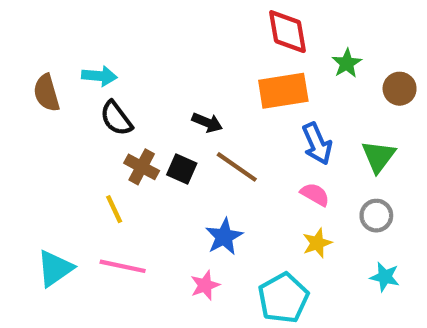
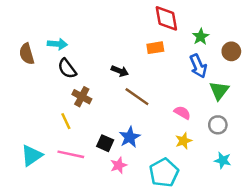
orange rectangle: (283, 91) -> (155, 48), moved, size x0.6
blue arrow: (317, 144) -> (198, 66), moved
black square: (182, 169) -> (105, 143), moved

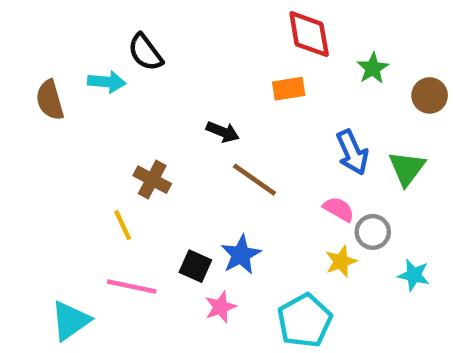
blue arrow: (198, 66) -> (352, 152), moved
black semicircle: (67, 69) -> (145, 52), moved
gray circle: (218, 125) -> (373, 232), moved
cyan triangle: (32, 155) -> (70, 321), moved
cyan star: (223, 160) -> (414, 275), moved

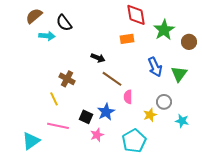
green star: (373, 68) -> (164, 30), size x1.5
brown semicircle: (50, 100) -> (34, 16), moved, turned 66
pink semicircle: (339, 209) -> (128, 97), moved, turned -120

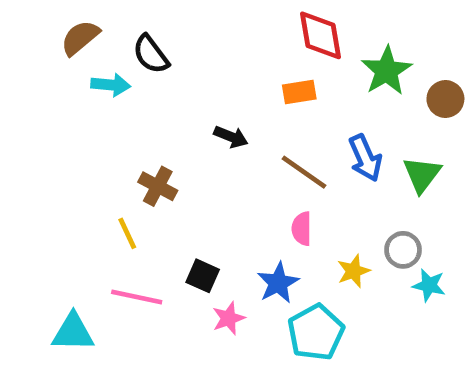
brown line: (112, 79) -> (304, 172), moved
gray circle: (164, 102) -> (403, 250), moved
blue star: (106, 112) -> (278, 283), moved
cyan triangle: (31, 141) -> (73, 332), turned 36

